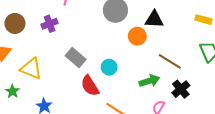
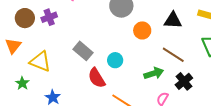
black triangle: (154, 19) -> (173, 20), moved
purple cross: (50, 24) -> (49, 17), moved

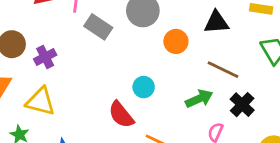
purple cross: (49, 17) -> (45, 57), moved
gray rectangle: (83, 51) -> (98, 27), moved

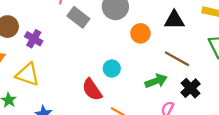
purple cross: (45, 57) -> (34, 39), turned -36

